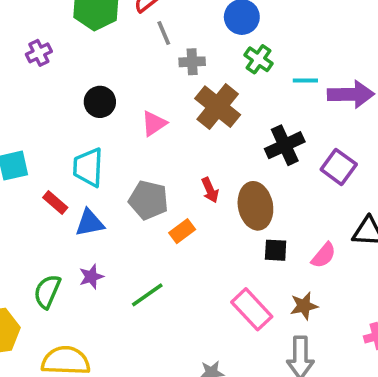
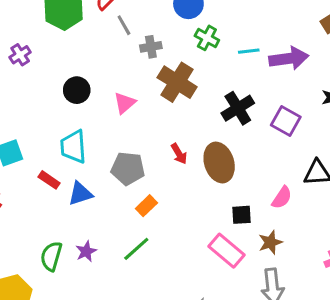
orange rectangle: (182, 231) -> (146, 206), moved
black square: (276, 250) -> (242, 215), moved
purple star: (91, 277) -> (86, 251), moved

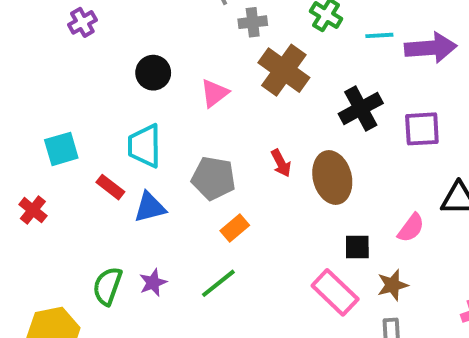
purple square: (286, 121) -> (422, 129), turned -36

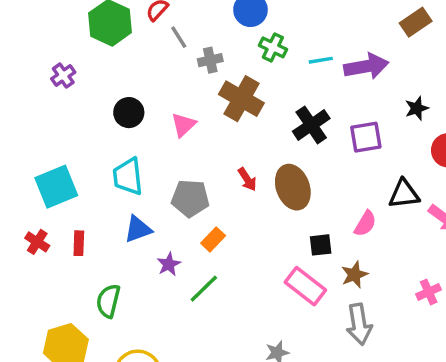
cyan square: (61, 149) -> (56, 187), size x1.4
red rectangle: (110, 187) -> (79, 243), moved, turned 60
purple star: (153, 283) -> (169, 264), moved

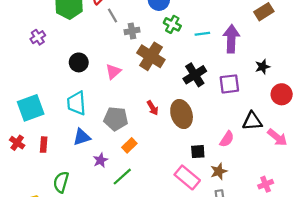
purple arrow: (366, 66) -> (231, 39), turned -80

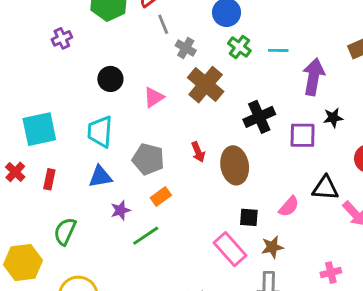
gray cross: (132, 31) -> (186, 48), turned 32
cyan line: (202, 34) -> (278, 50), moved
black star: (263, 67) -> (333, 118), moved

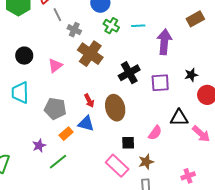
black star: (333, 118) -> (191, 75), moved
blue triangle: (100, 177) -> (86, 124), moved, turned 30

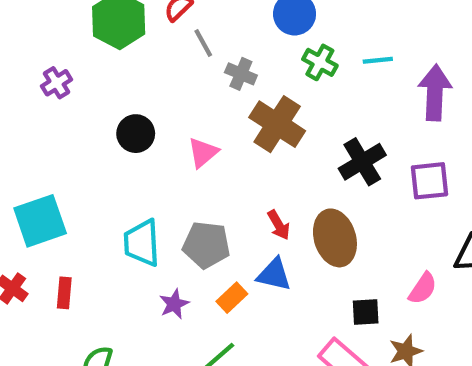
cyan trapezoid: (20, 93) -> (142, 243), moved
purple star: (39, 146) -> (174, 304), moved

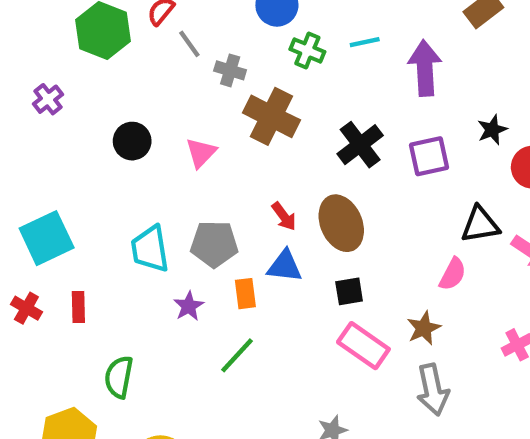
pink semicircle: (423, 288) -> (453, 274), moved
orange rectangle: (232, 298) -> (245, 294), turned -48
black square: (366, 312) -> (349, 291), moved

